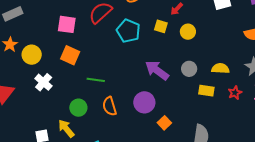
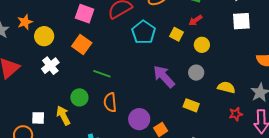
gray circle: (189, 69) -> (196, 73), moved
yellow rectangle: (206, 91) -> (191, 105), moved
purple circle: (144, 102) -> (139, 119), moved

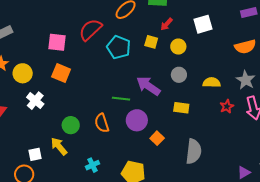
white square: (241, 21) -> (203, 24), moved
green line: (102, 74) -> (121, 99), moved
purple circle: (139, 119) -> (137, 120), moved

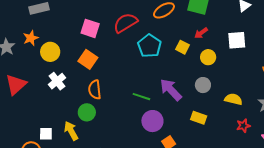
orange semicircle: (102, 123) -> (95, 90), moved

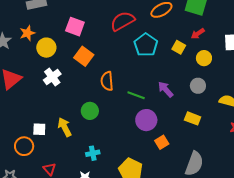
pink square: (90, 28) -> (75, 27), moved
orange semicircle: (95, 90) -> (107, 81), moved
purple arrow: (171, 90) -> (166, 89), size x0.7
green circle: (87, 112) -> (90, 111), moved

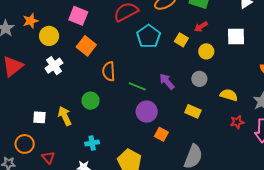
orange square: (162, 142) -> (161, 134), turned -32
orange circle: (24, 146) -> (25, 144), moved

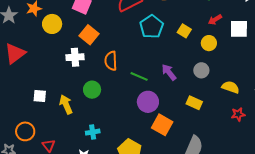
red arrow: (201, 27) -> (215, 20), moved
white cross: (54, 66) -> (75, 57), moved, turned 30
white square: (39, 117) -> (40, 96), moved
orange square: (161, 134) -> (162, 125), size x1.5

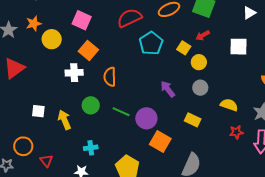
red arrow: (215, 20) -> (203, 35), moved
yellow circle: (209, 43) -> (199, 62), moved
green line: (139, 76) -> (121, 112), moved

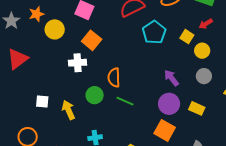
orange semicircle: (110, 77) -> (114, 78), moved
purple circle: (146, 118) -> (169, 104), moved

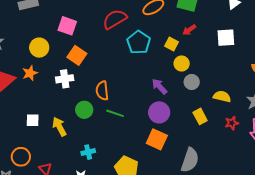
orange star: (37, 14) -> (30, 73), moved
yellow circle: (202, 51) -> (182, 63), moved
yellow rectangle: (197, 108) -> (200, 116), moved, turned 42

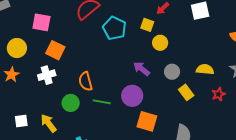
gray circle: (192, 82) -> (172, 72), moved
purple circle: (159, 112) -> (132, 96), moved

